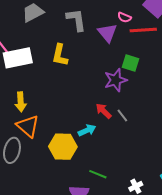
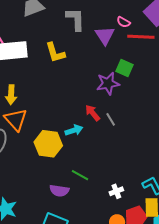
yellow L-shape: (60, 55) -> (55, 53), turned -35

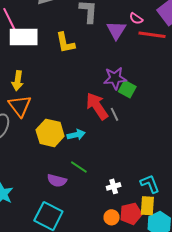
green square: (125, 68) -> (127, 89), moved
red arrow: (93, 113) -> (97, 106), size x1.6
cyan arrow: (74, 130) -> (76, 135), moved

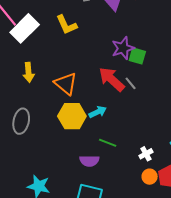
white rectangle: (24, 37) -> (25, 28), turned -32
orange triangle: (20, 106) -> (66, 84), moved
orange circle: (112, 217) -> (150, 177), moved

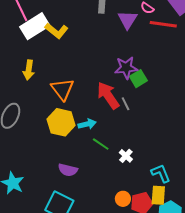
yellow L-shape: (66, 25) -> (56, 31), moved, turned -40
green square: (137, 56) -> (138, 79), turned 30
green line: (108, 143) -> (101, 144), moved
white cross: (146, 154) -> (126, 156), moved, turned -32

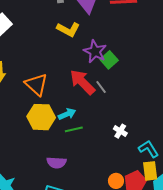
yellow L-shape: (56, 31) -> (68, 29), moved
purple star: (126, 68) -> (95, 51), turned -30
green line: (101, 144) -> (74, 129), moved, turned -36
white cross: (126, 156) -> (120, 131), moved

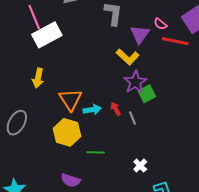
yellow L-shape: (68, 29) -> (128, 57), moved
red arrow: (82, 82) -> (116, 109), size x0.5
cyan arrow: (67, 114) -> (92, 110), moved

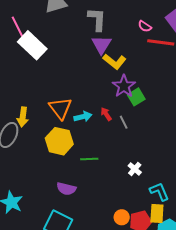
purple triangle: (140, 34) -> (101, 45), moved
white rectangle: (47, 35) -> (32, 45), turned 76
yellow arrow: (38, 78) -> (23, 117), moved

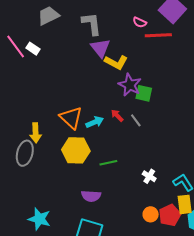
white rectangle: (32, 45) -> (33, 49), moved, size x0.5
green square: (136, 97) -> (144, 93), turned -36
white cross: (135, 169) -> (149, 176), moved

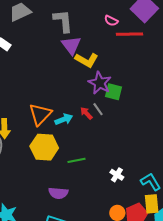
orange triangle: (71, 118) -> (40, 114), turned 30
gray line: (136, 120) -> (98, 109), moved

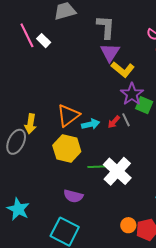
red arrow: (86, 113) -> (114, 122), turned -104
white cross: (117, 175) -> (117, 171), moved, size x2.0

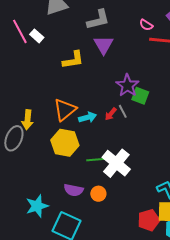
gray L-shape: (106, 27) -> (98, 20), turned 75
yellow L-shape: (123, 69) -> (73, 60), moved, turned -45
cyan star: (18, 209) -> (37, 206), moved, turned 30
orange circle: (128, 225) -> (98, 194), moved

